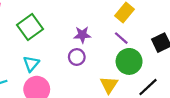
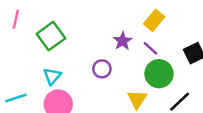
purple star: (82, 35) -> (123, 41), moved, turned -30

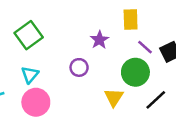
yellow rectangle: (154, 20) -> (131, 19), turned -42
purple line: (150, 48) -> (145, 47), moved

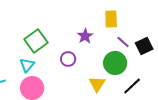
green square: (29, 35) -> (36, 41), moved

